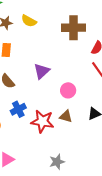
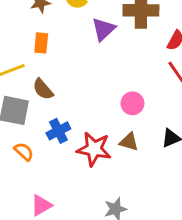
purple triangle: (42, 71) -> (103, 29), moved

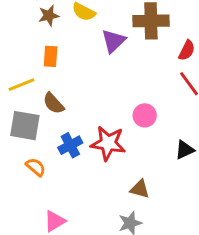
brown triangle: (129, 142) -> (140, 189), moved
red star: (94, 149) -> (108, 143), moved

